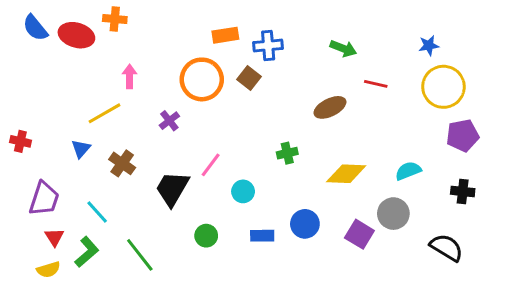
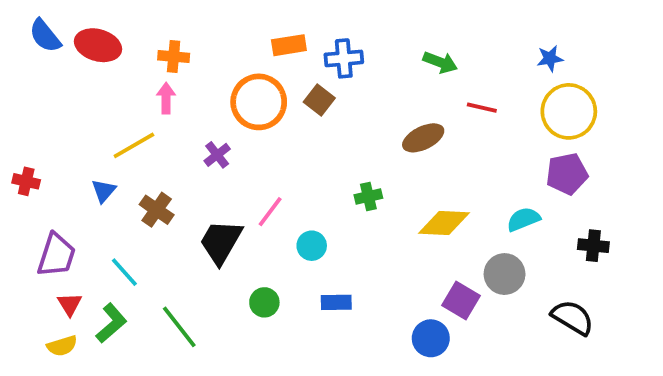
orange cross: (115, 19) -> (174, 57), moved
purple pentagon: (463, 135) -> (567, 174), moved
blue circle: (305, 224) -> (431, 338), moved

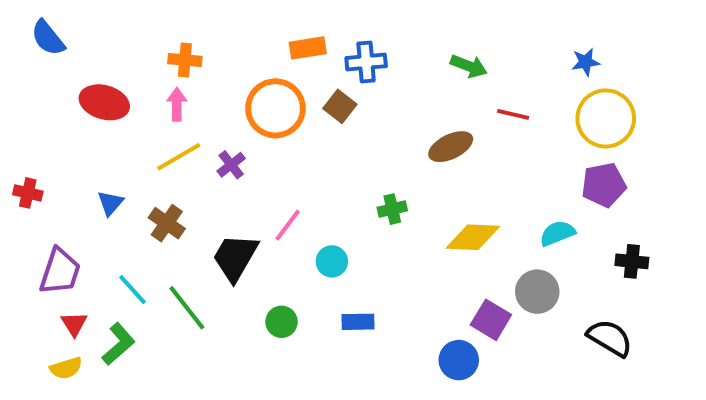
red ellipse: (98, 45) -> (104, 102), moved
yellow line: (134, 145) -> (179, 157), moved
green line: (179, 327) -> (187, 308), moved

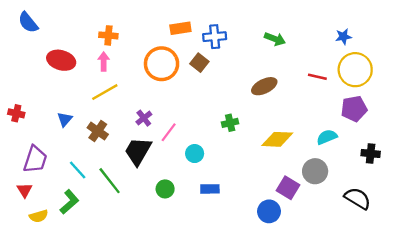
red line: (513, 114) -> (317, 77), moved
purple cross: (231, 165) -> (144, 118), moved
red triangle: (74, 324) -> (25, 190), moved

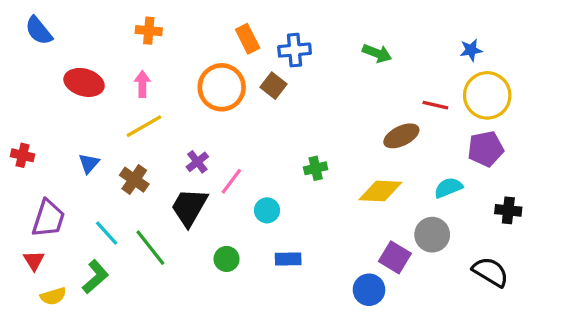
orange rectangle: (180, 28) -> (248, 39), turned 72
orange cross: (108, 35) -> (149, 31), moved
brown ellipse: (264, 86) -> (401, 136), moved

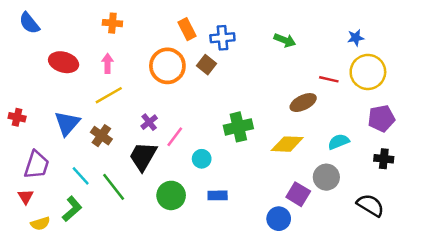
purple pentagon: (486, 149) -> (381, 118), moved
blue triangle: (89, 163) -> (67, 123), size x1.6
green cross: (316, 168) -> (238, 127), size x1.6
green circle: (227, 259) -> (171, 195), size x1.5

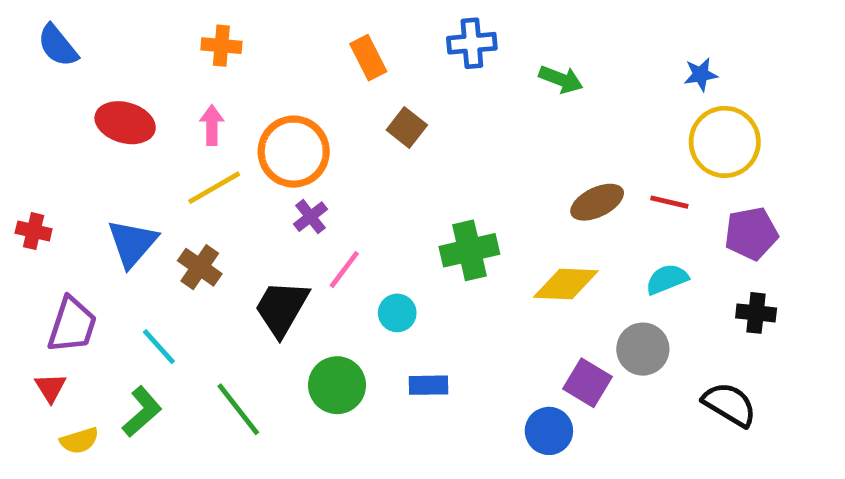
blue cross: (222, 38) -> (472, 43), moved
orange circle: (167, 66) -> (294, 152), moved
red line: (329, 79) -> (669, 202), moved
purple cross: (149, 122) -> (311, 217), moved
green line: (114, 187) -> (238, 409), moved

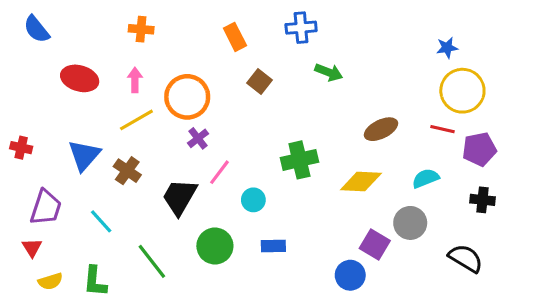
green arrow: (561, 79) -> (329, 72), moved
red line: (669, 202) -> (442, 129), moved
green L-shape: (142, 412) -> (95, 281), moved, turned 136

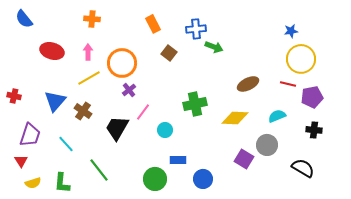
blue cross: (301, 28) -> (196, 29), moved
green circle: (215, 246) -> (155, 179), moved
blue circle: (350, 275) -> (203, 179), moved

